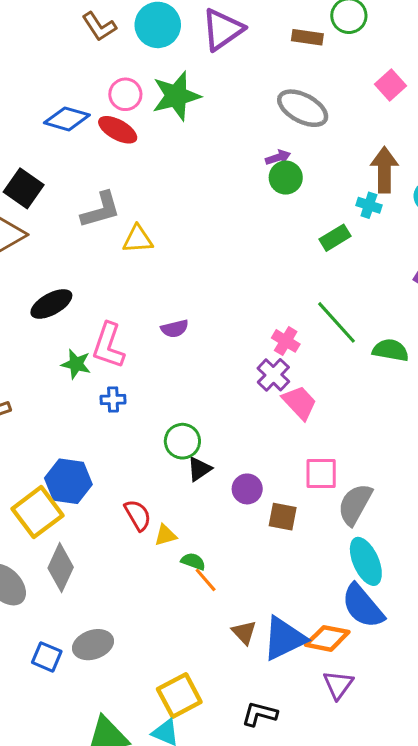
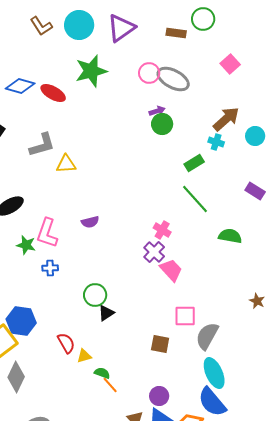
pink circle: (125, 94) -> (149, 73), moved
brown arrow: (384, 170) -> (226, 119), turned 48
green line: (337, 322) -> (195, 199), moved
purple circle: (247, 489) -> (159, 396), moved

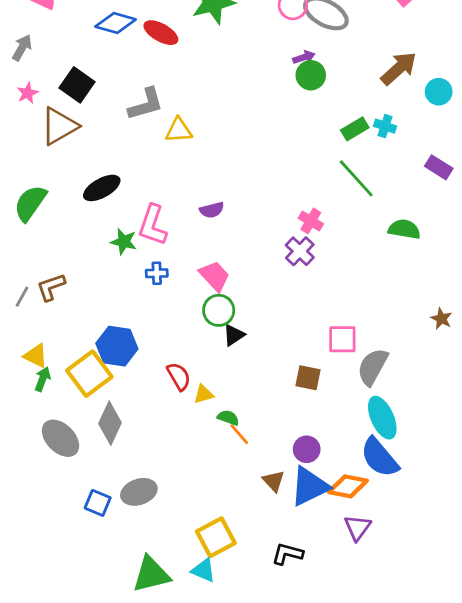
cyan cross: (216, 142) -> (385, 126), moved
pink trapezoid: (171, 270) -> (215, 276), moved

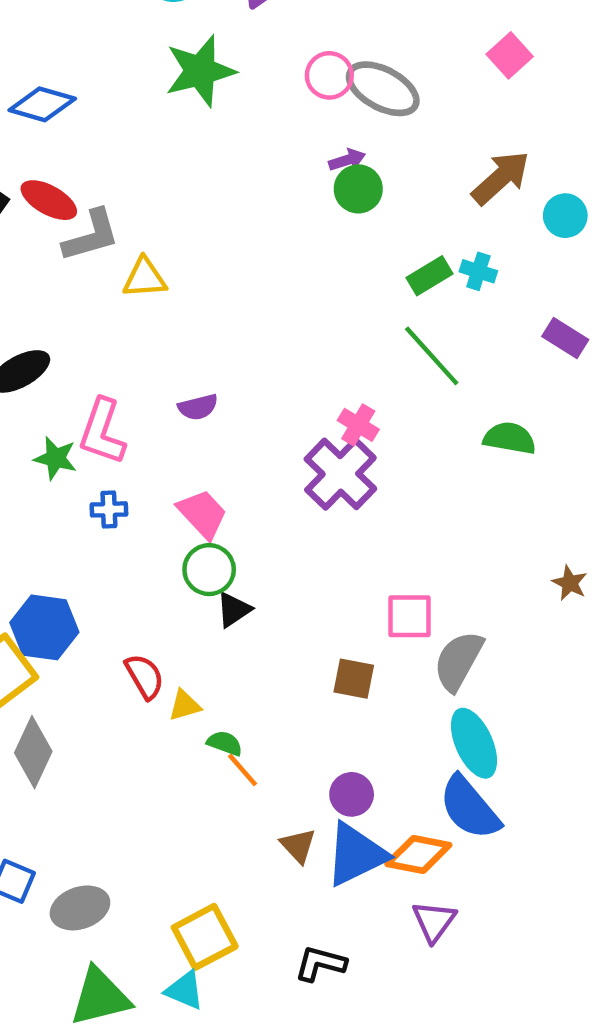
red ellipse: (161, 33) -> (49, 200), moved
purple cross: (300, 251) -> (340, 474), size x1.5
gray ellipse: (139, 492) -> (80, 908), moved

